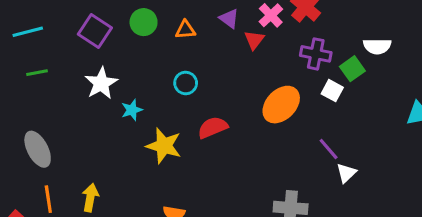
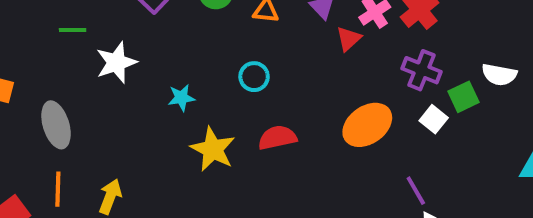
white star: (101, 83) -> (116, 63), moved

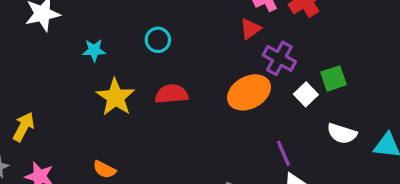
red triangle: (349, 39) -> (250, 29), moved
purple cross: (422, 70) -> (279, 58), moved
white semicircle: (499, 75) -> (342, 134), moved

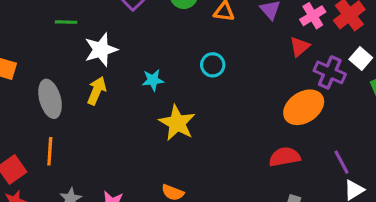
red semicircle: (171, 94) -> (285, 157), moved
white square: (306, 94) -> (361, 59), moved
yellow arrow: (24, 127) -> (97, 91), moved

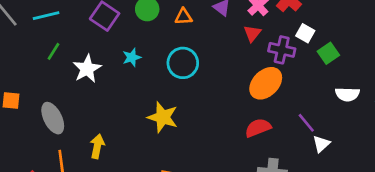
green line: (66, 22) -> (53, 51), turned -48
cyan circle: (213, 65) -> (183, 63), size x1.5
cyan star: (153, 80) -> (132, 57), moved
yellow arrow: (97, 91) -> (97, 146), moved

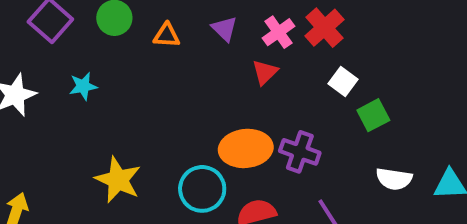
purple cross: (282, 50) -> (300, 152), moved
cyan circle: (183, 63) -> (202, 189), moved
orange ellipse: (266, 83) -> (246, 148), moved, turned 32

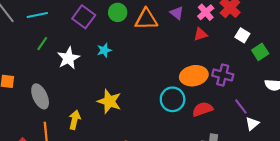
orange triangle: (167, 35) -> (146, 19), size x1.6
red triangle: (265, 72) -> (200, 34), turned 32
yellow star: (118, 180) -> (109, 101), moved

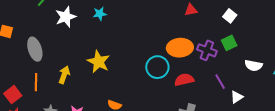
green square: (260, 52) -> (229, 43), moved
white triangle: (252, 124) -> (237, 97), moved

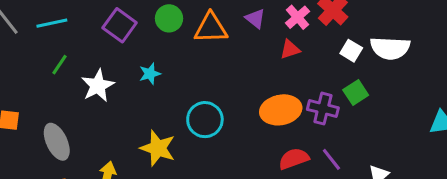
white semicircle: (254, 65) -> (390, 48), moved, size x1.4
cyan circle: (157, 67) -> (205, 120), moved
purple line: (220, 82) -> (331, 159), moved

